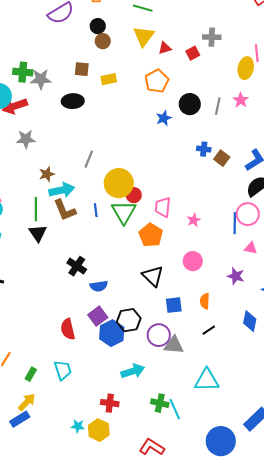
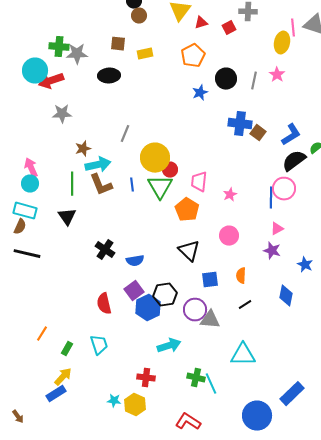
blue cross: (204, 149) -> (240, 124), size x1.6
black triangle: (38, 233) -> (67, 217), moved
pink triangle: (251, 248) -> (277, 229), moved, turned -40
black cross: (77, 266) -> (105, 250), moved

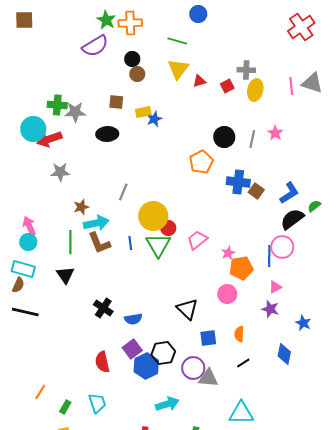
yellow ellipse: (282, 43) -> (255, 90), moved
orange pentagon: (193, 56) -> (201, 162), moved
blue star: (200, 93) -> (154, 119), moved
pink trapezoid: (199, 182) -> (197, 240), turned 45
orange pentagon: (187, 210) -> (241, 268), moved, turned 30

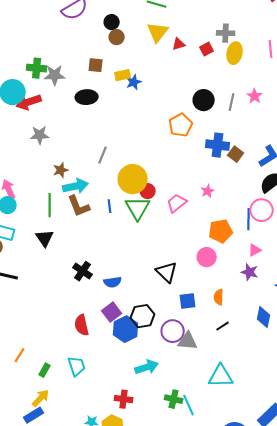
pink star: (228, 253) -> (208, 191), moved

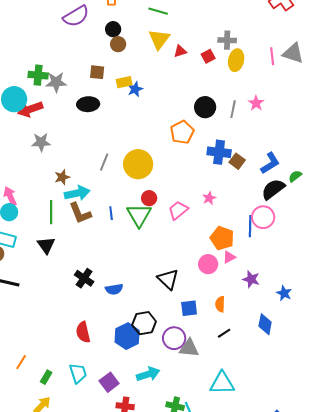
yellow circle: (133, 179) -> (138, 164), moved
orange pentagon: (221, 231) -> (222, 238), turned 30
pink triangle: (255, 250) -> (229, 257), moved
purple square: (112, 312) -> (109, 382), moved

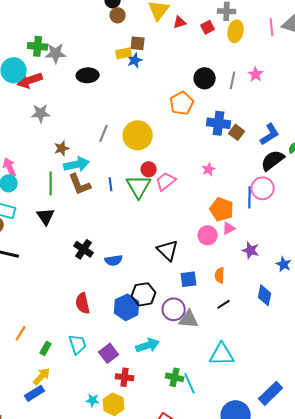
brown square: (97, 72) -> (138, 43), moved
pink trapezoid: (178, 210) -> (166, 181), moved

